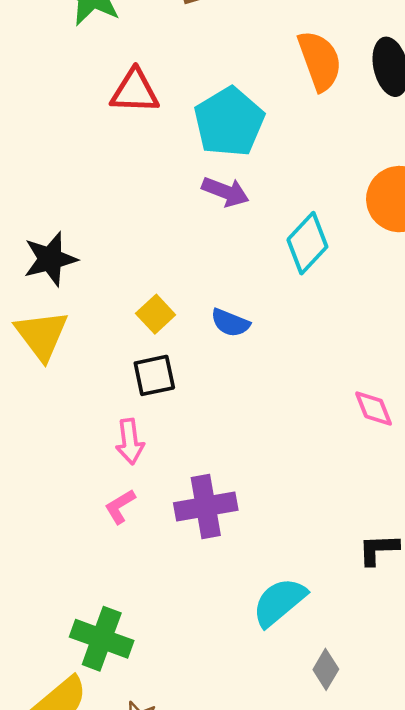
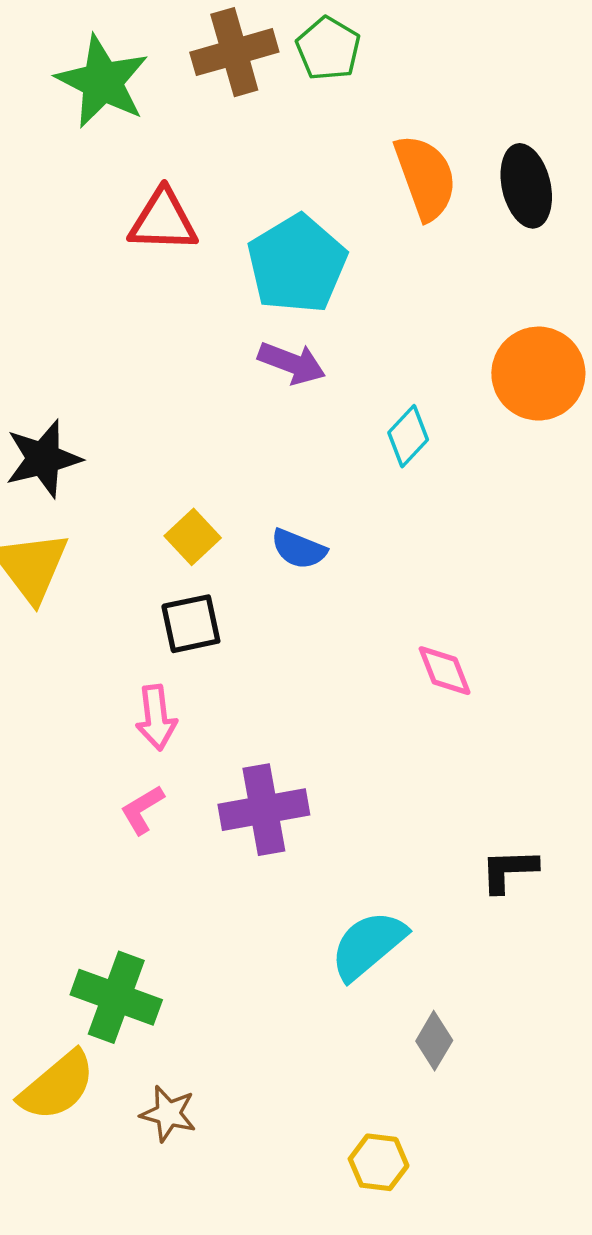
cyan diamond: (307, 243) -> (408, 436), size x0.7
pink diamond: (374, 408) -> (445, 671), moved

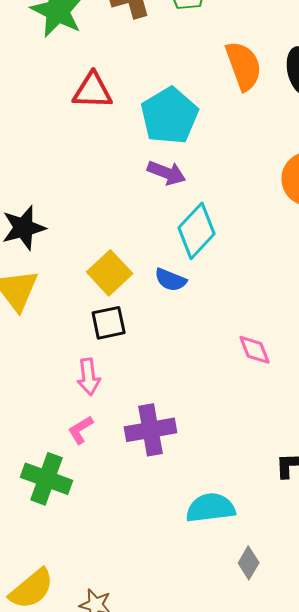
cyan diamond: (408, 436) -> (197, 231), moved, size x1.6
yellow square: (193, 537) -> (110, 273), size x1.4
cyan semicircle: (368, 945) -> (211, 508), turned 33
green cross: (116, 997) -> (47, 479), moved

